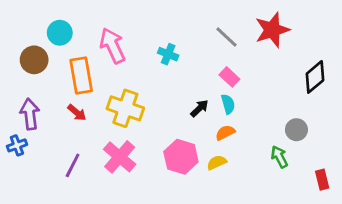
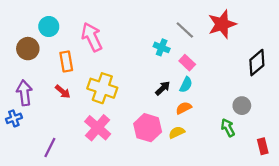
cyan cross: (168, 54) -> (162, 47), moved
orange rectangle: (81, 76) -> (66, 61), size x0.7
cyan semicircle: (228, 104) -> (186, 85), turned 42
purple line: (73, 165) -> (50, 147), moved

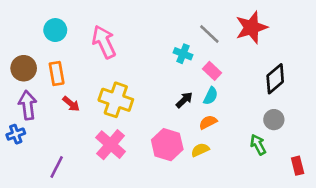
brown circle: (28, 49) -> (24, 68), moved
orange rectangle: (66, 61) -> (57, 73), moved
black diamond: (257, 63) -> (275, 79), moved

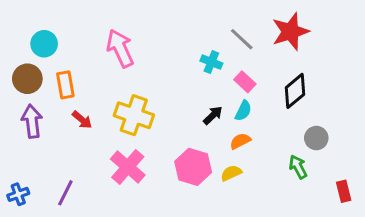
cyan circle: (55, 30) -> (44, 44), moved
black diamond: (275, 79) -> (295, 91), moved
blue cross: (16, 134) -> (18, 194), moved

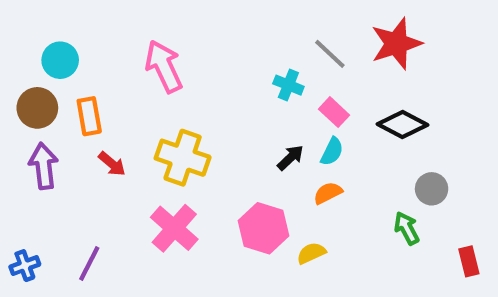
black diamond: (295, 91) -> (403, 124), turned 68
yellow semicircle: (231, 173) -> (311, 253), moved

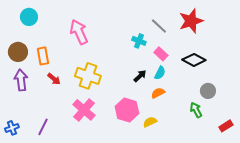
cyan circle: (60, 60) -> (29, 17), moved
red rectangle: (469, 261) -> (226, 126), turned 72

